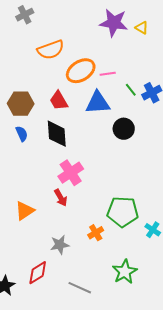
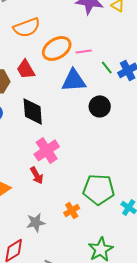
red trapezoid: (59, 101) -> (26, 69), moved

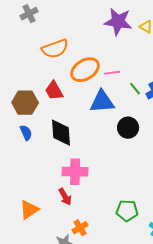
pink cross: (47, 150) -> (75, 172), turned 35
green pentagon: (99, 189) -> (127, 211), size x0.7
orange cross: (72, 210) -> (80, 228), moved

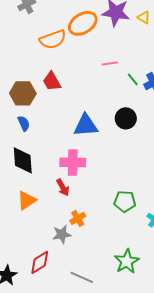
orange ellipse: (85, 70) -> (83, 23), moved
blue triangle: (102, 102) -> (86, 125), moved
black diamond: (61, 133) -> (23, 160), moved

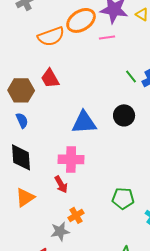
pink line: (110, 63) -> (107, 37), moved

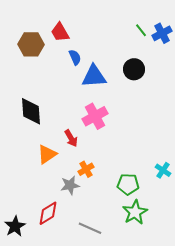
blue semicircle: (22, 120) -> (75, 57), moved
pink cross: (71, 159) -> (95, 116), moved, turned -30
orange triangle: (25, 197) -> (47, 154), moved
green pentagon: (123, 198) -> (128, 184), moved

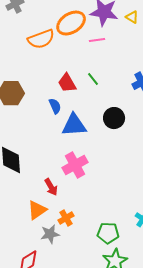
green line: (141, 30) -> (93, 79), moved
red trapezoid: (60, 32) -> (67, 83), moved
orange triangle: (47, 154) -> (37, 210), moved

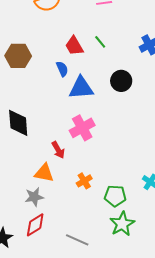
orange triangle: (37, 210) -> (44, 173), turned 45
orange cross: (66, 218) -> (84, 181), moved
gray star: (50, 234) -> (34, 197), moved

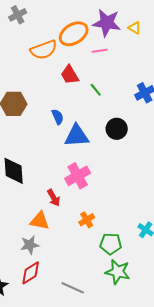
red trapezoid: (74, 46) -> (70, 75), moved
orange cross: (84, 181) -> (87, 220), moved
green star: (122, 224) -> (118, 272), turned -30

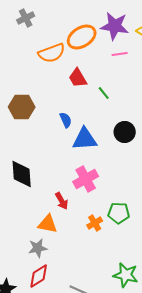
pink line: (100, 51) -> (120, 54), moved
green pentagon: (111, 244) -> (119, 213), moved

